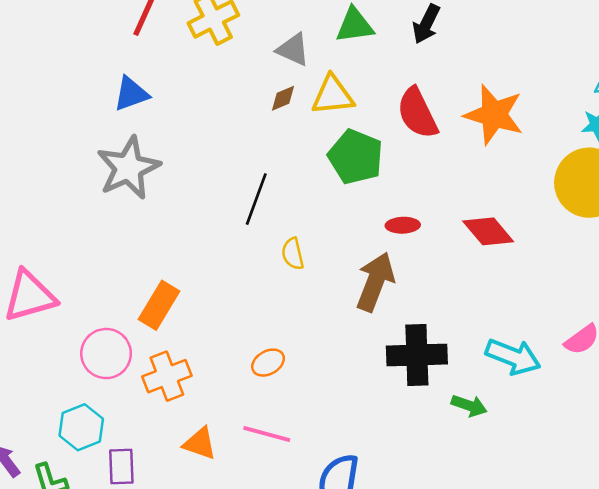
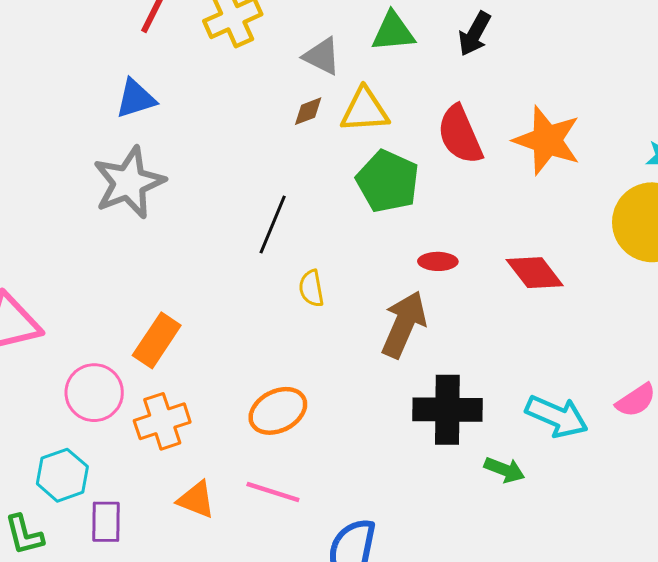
orange ellipse: (268, 363) -> (278, 411), size x1.5

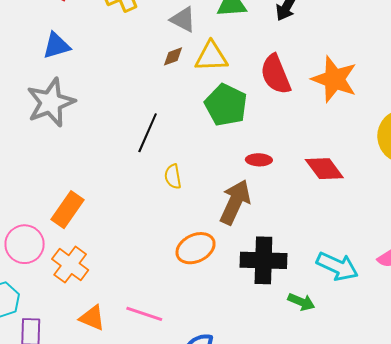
orange ellipse: (278, 411) -> (196, 248), moved
orange cross: (162, 421) -> (70, 265), turned -36

